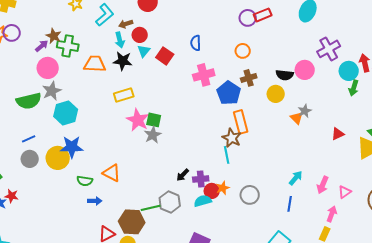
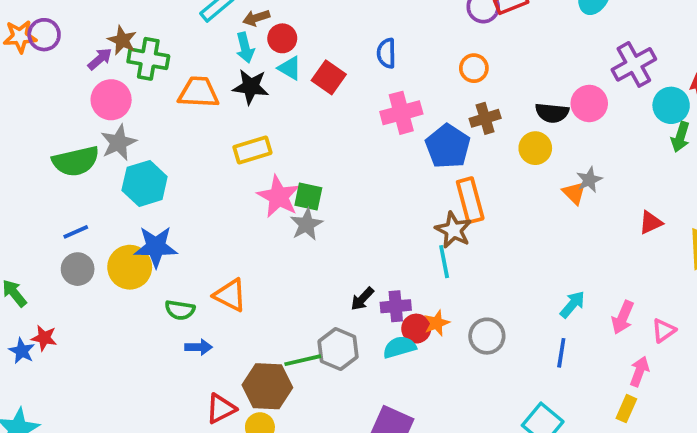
cyan triangle: (144, 51) -> (290, 68), turned -40

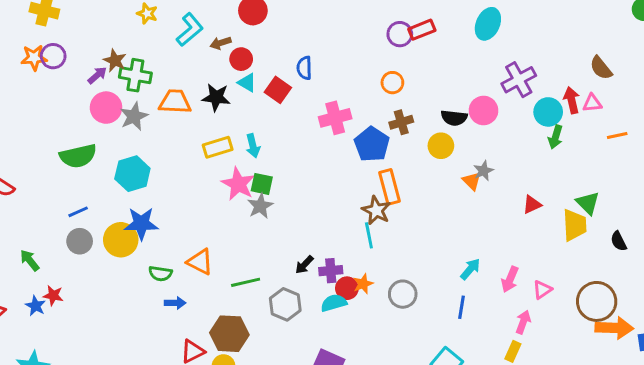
cyan arrow: (245, 48) -> (253, 146), moved
blue semicircle: (386, 53) -> (304, 68), moved
gray star: (119, 143) -> (134, 116), moved
green line: (303, 360) -> (246, 282), moved

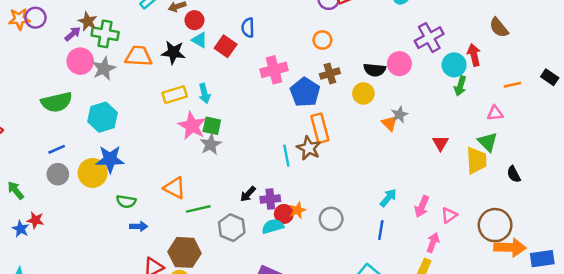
pink triangle: (592, 103) -> (495, 113), moved
red triangle: (532, 204) -> (440, 143), turned -35
cyan line: (369, 235) -> (286, 156), moved
orange triangle: (200, 262) -> (175, 188), moved

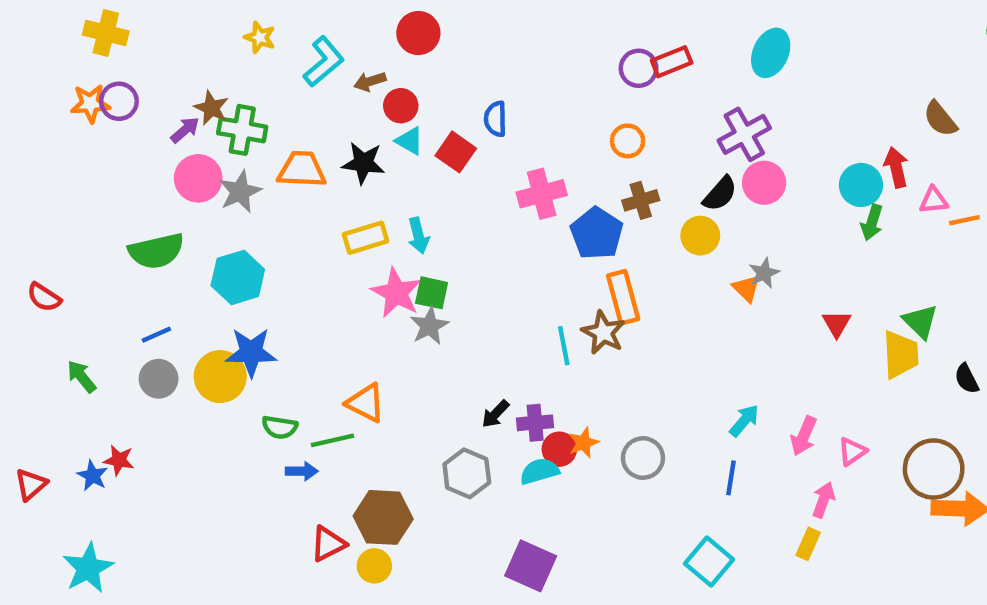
purple cross: (429, 38) -> (744, 134), moved
black semicircle: (375, 70) -> (720, 194), turned -55
pink triangle: (495, 113) -> (934, 200), moved
green arrow: (16, 190) -> (81, 377), moved
green line: (198, 209) -> (332, 440), moved

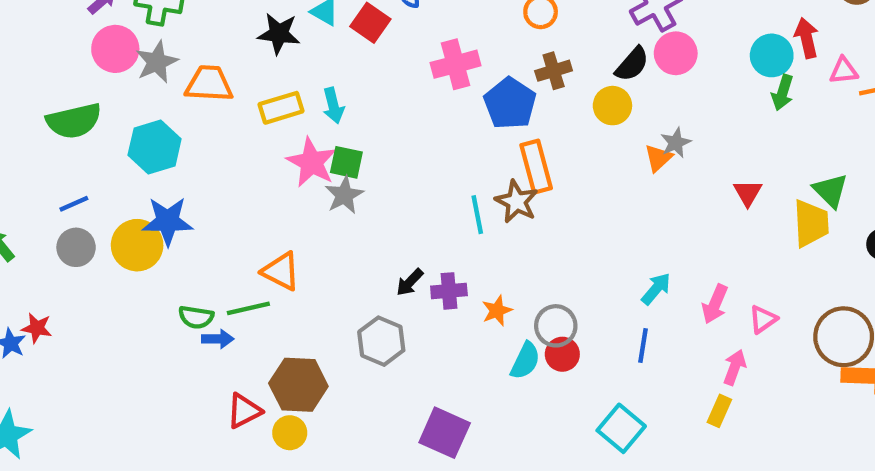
orange trapezoid: (302, 170) -> (209, 84), moved
orange triangle: (746, 288) -> (658, 158), turned 32
green semicircle: (280, 427) -> (196, 317), moved
red circle: (559, 449) -> (562, 354), moved
cyan semicircle: (539, 471) -> (525, 361), moved, turned 132

